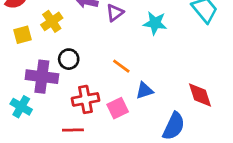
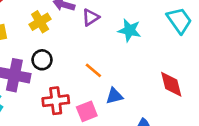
yellow cross: (52, 21) -> (40, 22), moved
red diamond: (200, 95) -> (171, 84), moved

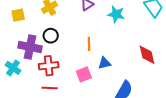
orange line: (93, 70) -> (89, 44), turned 48
red cross: (56, 101) -> (49, 66), moved

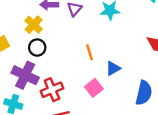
black circle: (51, 36) -> (37, 48), moved
purple cross: (30, 47) -> (25, 75), turned 30

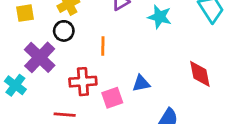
orange line: (89, 52) -> (103, 46), moved
red cross: (52, 90) -> (83, 82), moved

